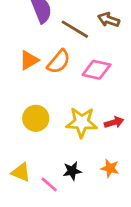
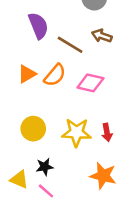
red arrow: (114, 122) -> (107, 132), turned 96
orange star: (110, 168) -> (103, 176), size x1.5
black star: (72, 171) -> (45, 167), moved

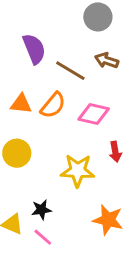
orange triangle: (27, 74) -> (21, 104), turned 36
yellow circle: (33, 129) -> (17, 153), moved
red arrow: (107, 132) -> (115, 152), moved

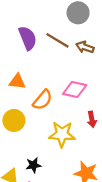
brown line: (70, 71) -> (57, 40), moved
orange semicircle: (53, 105) -> (43, 100), moved

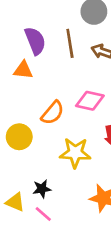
brown line: (57, 40) -> (70, 43), turned 50
orange triangle: (17, 82) -> (23, 70), moved

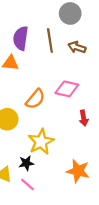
purple semicircle: (35, 41) -> (21, 38), turned -150
yellow star: (75, 153) -> (41, 142), moved, turned -30

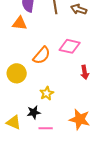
yellow star: (41, 142) -> (47, 93), size x0.6
pink line: (27, 184) -> (46, 128), moved, turned -40

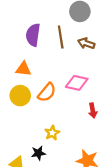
orange triangle: (20, 23) -> (23, 69), moved
yellow circle: (17, 73) -> (20, 96), moved

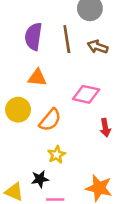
orange triangle: (23, 69) -> (37, 78), moved
orange semicircle: (47, 92) -> (50, 120), moved

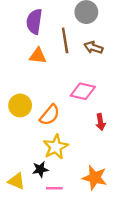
purple semicircle: (33, 37) -> (34, 22), moved
orange triangle: (37, 78) -> (38, 56), moved
yellow star: (57, 155) -> (56, 147), size x1.5

